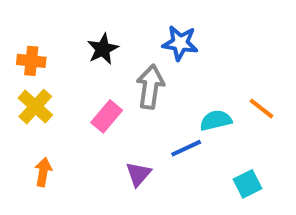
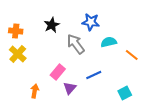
gray arrow: (150, 87) -> (76, 44), turned -45
pink rectangle: (107, 116) -> (58, 72), moved
cyan semicircle: (216, 120) -> (109, 42), moved
orange arrow: (43, 172) -> (35, 91), moved

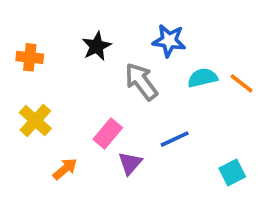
yellow cross: (18, 54) -> (35, 121), moved
orange line: (132, 55) -> (242, 83), moved
orange arrow: (35, 91) -> (65, 169), turned 40

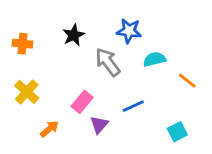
orange line: (242, 83) -> (187, 81), moved

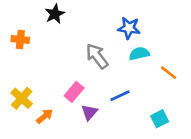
blue star: (129, 31) -> (129, 28), moved
black star: (74, 35) -> (55, 14), moved
yellow cross: (27, 92) -> (22, 98), moved

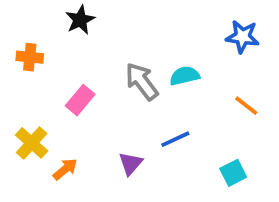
blue star: (129, 28) -> (242, 37), moved
cyan semicircle: (139, 54) -> (185, 76), moved
pink rectangle: (74, 92) -> (80, 100), moved

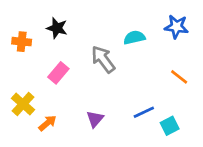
black star: (80, 20) -> (57, 28), moved, turned -30
cyan semicircle: (185, 76) -> (134, 38), moved
blue line: (175, 139) -> (144, 112), moved

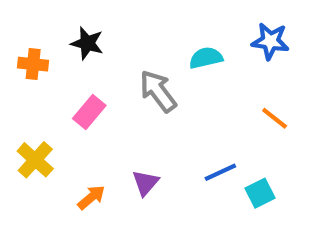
orange arrow: (47, 123) -> (91, 197), moved

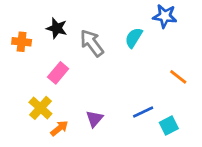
blue star: (270, 41) -> (165, 16), moved
cyan semicircle: (206, 58) -> (134, 38), turned -45
gray arrow: (158, 91) -> (92, 43), moved
yellow cross: (35, 160) -> (40, 108), moved

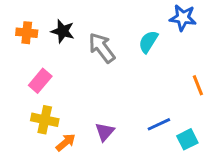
orange cross: (22, 42) -> (27, 33), moved
pink rectangle: (58, 73) -> (40, 81), moved
orange line: (178, 77) -> (198, 85), turned 30
yellow cross: (40, 108) -> (45, 120), turned -30

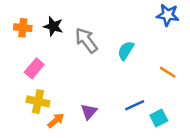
blue star: (183, 18) -> (168, 15), moved
cyan semicircle: (148, 42) -> (126, 51), moved
orange line: (198, 85) -> (168, 72), turned -36

